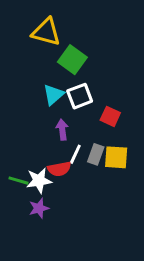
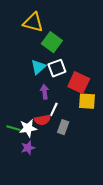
red square: (110, 116) -> (79, 83), size x1.5
gray rectangle: (96, 154) -> (63, 127), moved
yellow square: (116, 157) -> (87, 101), moved

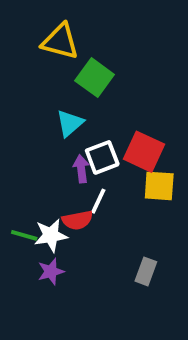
white square: (57, 68) -> (102, 157), moved
gray rectangle: (63, 127) -> (146, 271), moved

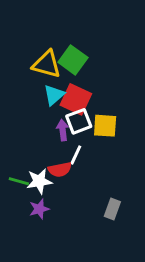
yellow triangle: (60, 41) -> (47, 64), moved
red square: (144, 152) -> (76, 99), moved
yellow square: (159, 186) -> (105, 126), moved

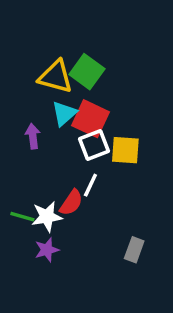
purple arrow: (63, 130) -> (33, 136), moved
red semicircle: (60, 170) -> (71, 203), turned -45

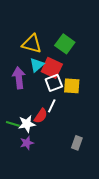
green square: (87, 72) -> (65, 44), moved
purple arrow: (33, 136) -> (19, 78), size x1.5

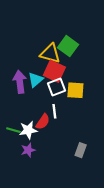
yellow triangle: (32, 44) -> (50, 53), moved
cyan triangle: (37, 65) -> (35, 80), moved
white line: (52, 106) -> (54, 111), turned -32

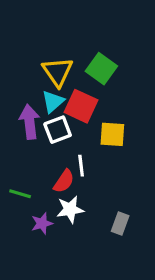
yellow triangle: (50, 53) -> (58, 72), moved, turned 40
cyan triangle: (35, 80) -> (53, 101), moved
white square: (56, 87) -> (58, 130), moved
white star: (28, 130) -> (70, 209), moved

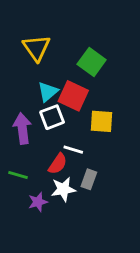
yellow triangle: (58, 72) -> (36, 48), moved
purple arrow: (29, 122) -> (22, 128), moved
white line: (81, 166) -> (73, 150), turned -66
gray rectangle: (120, 223) -> (89, 179), moved

